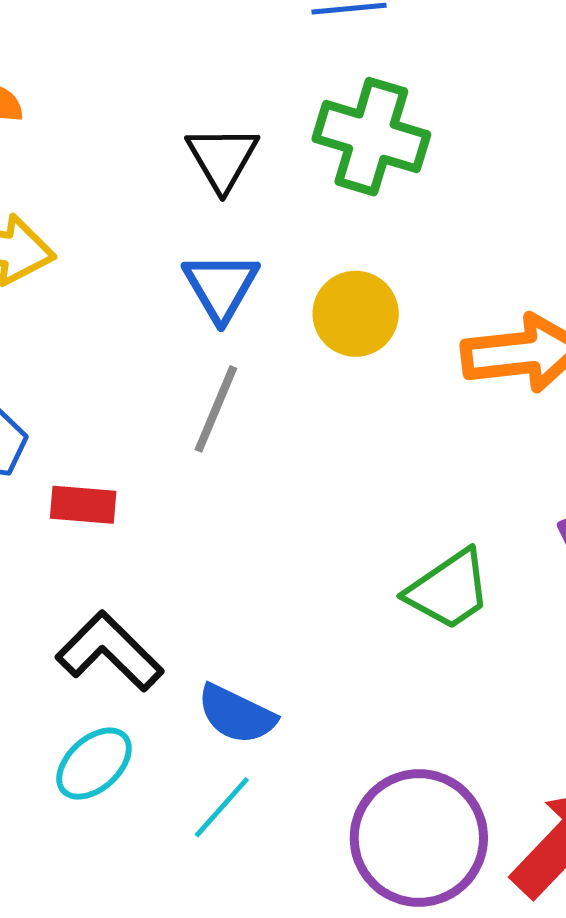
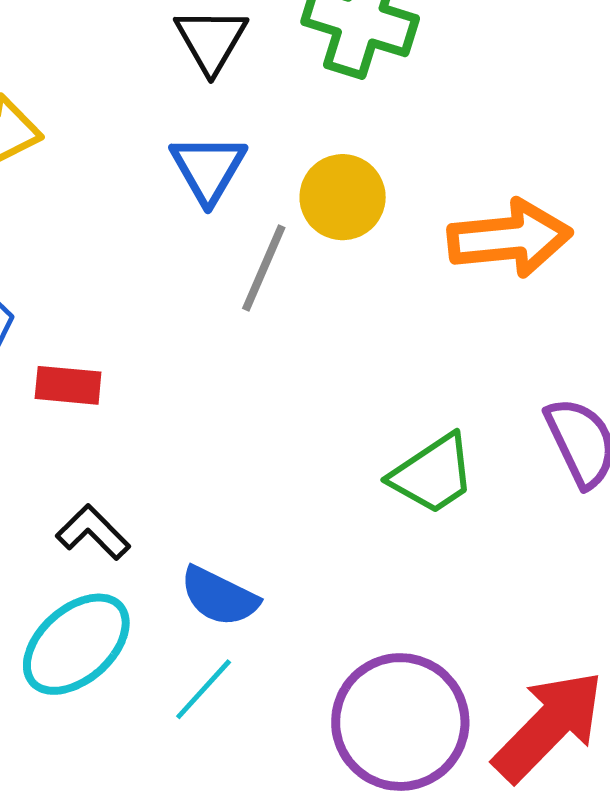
gray line: (216, 409) -> (264, 268), moved
black L-shape: (110, 651) -> (93, 532), size x0.7
cyan ellipse: (94, 764) -> (76, 644), size x1.4

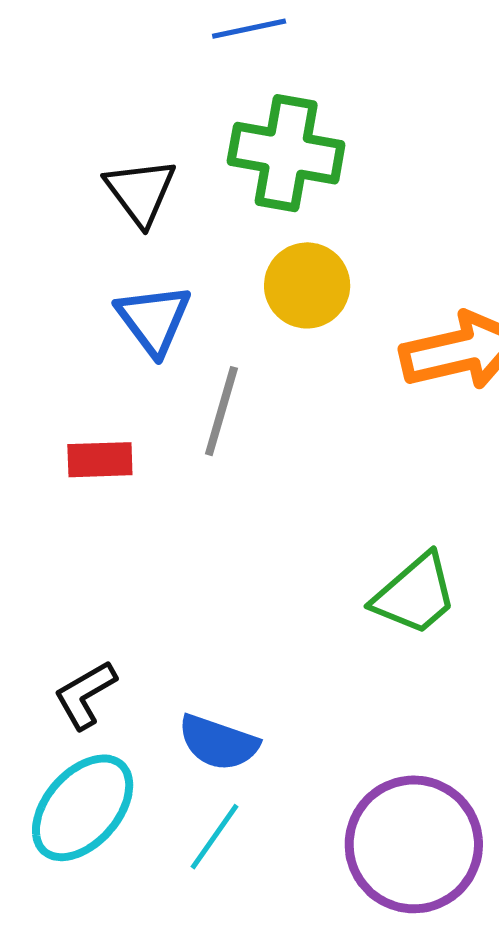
yellow circle: (343, 197) -> (307, 285), moved
red rectangle: (68, 385) -> (100, 460), moved
black L-shape: (93, 532) -> (85, 695), turned -68

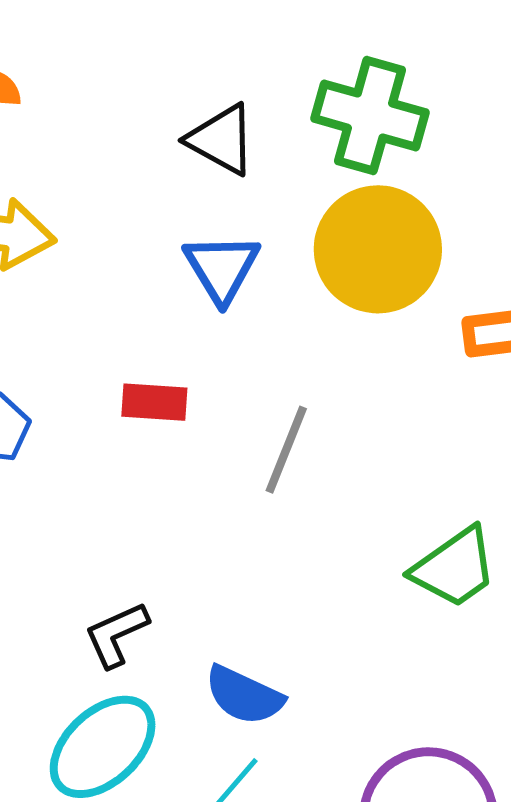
black triangle: (140, 192) -> (221, 140), turned -30
yellow circle: (307, 285) -> (378, 249), size x1.5
gray line: (221, 411) -> (286, 450), moved

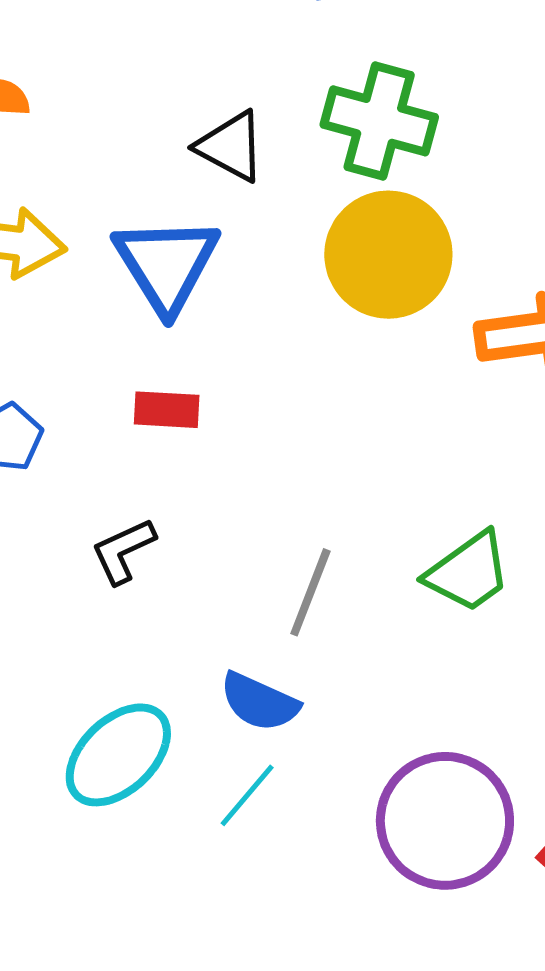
blue triangle: (222, 268) -> (166, 264), moved, size x1.4
gray line: (286, 450) -> (310, 592), moved
black L-shape: (116, 635) -> (123, 551), moved

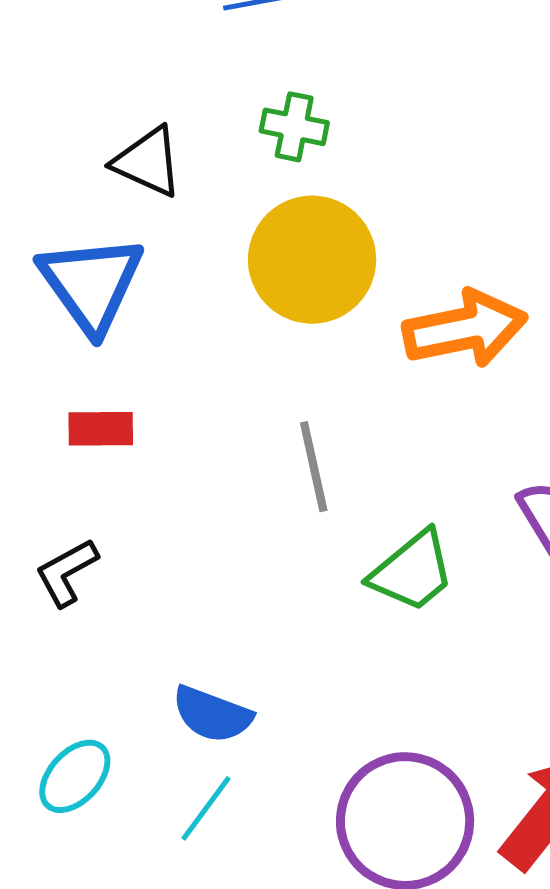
green cross: (379, 121) -> (294, 127), size x0.6
gray line: (310, 592) -> (314, 467), moved, turned -30
cyan ellipse: (118, 755) -> (75, 776), size x0.7

